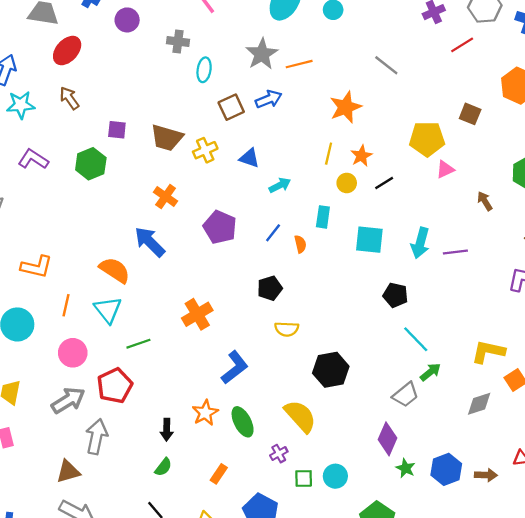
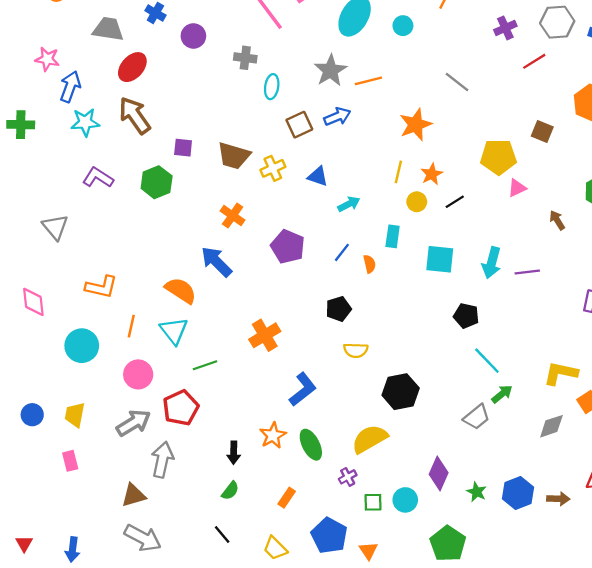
brown arrow: (69, 98) -> (135, 115), size x1.6
yellow semicircle: (300, 416) -> (370, 439), turned -78
purple diamond: (387, 439) -> (439, 473), moved

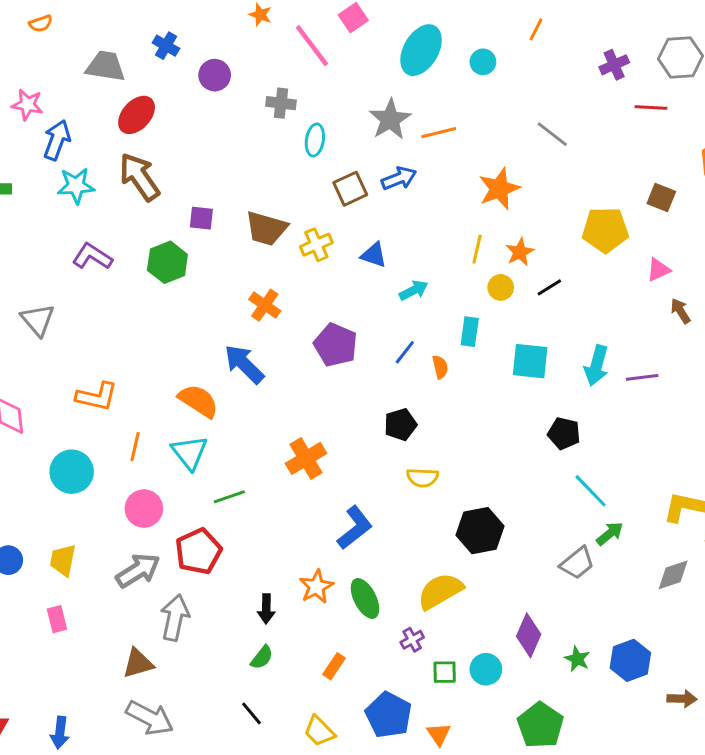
red line: (534, 61) -> (651, 108), turned 35
pink triangle: (517, 188) -> (658, 270), moved
brown arrow: (558, 499) -> (682, 699), moved

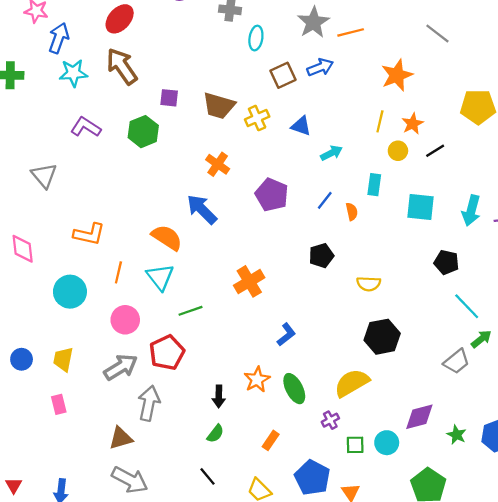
yellow semicircle: (423, 478) -> (369, 284), moved
blue L-shape: (355, 528) -> (286, 334), size x0.7
purple diamond: (529, 635) -> (419, 417), turned 52

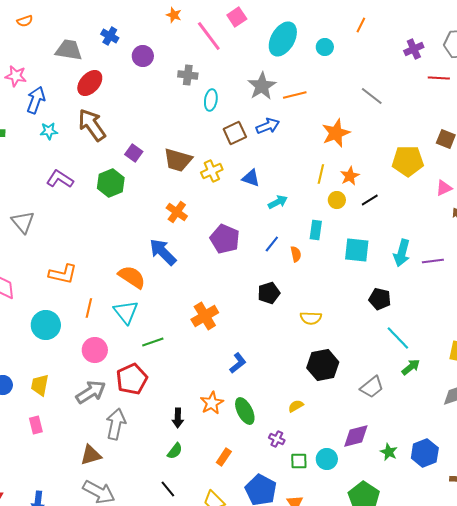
cyan star: (73, 73) -> (49, 131), size x0.7
purple square: (169, 98) -> (134, 153), turned 30
gray trapezoid: (457, 362) -> (372, 387), moved
yellow semicircle: (352, 383) -> (296, 406), size x0.5
purple cross: (330, 420) -> (277, 439), turned -35

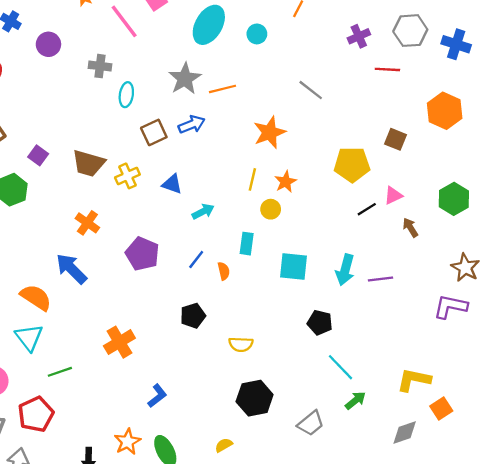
black line: (370, 200) -> (367, 209), moved

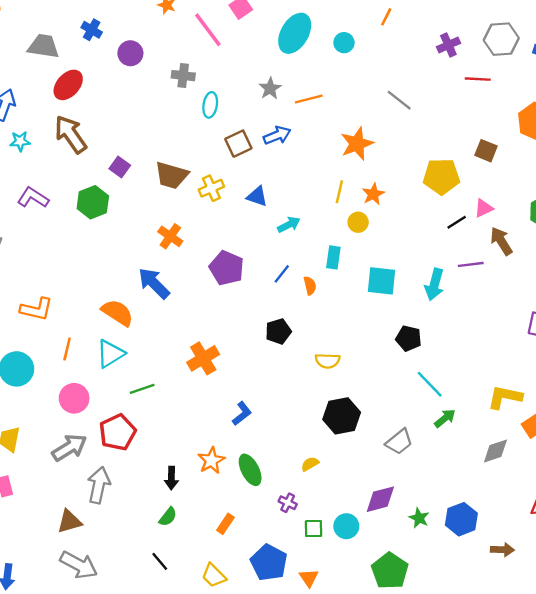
gray star: (185, 79) -> (270, 88), size x0.7
brown arrow: (410, 228) -> (501, 241), size x1.4
purple line: (381, 279) -> (471, 264), moved
cyan triangle: (29, 337) -> (110, 354), turned 36

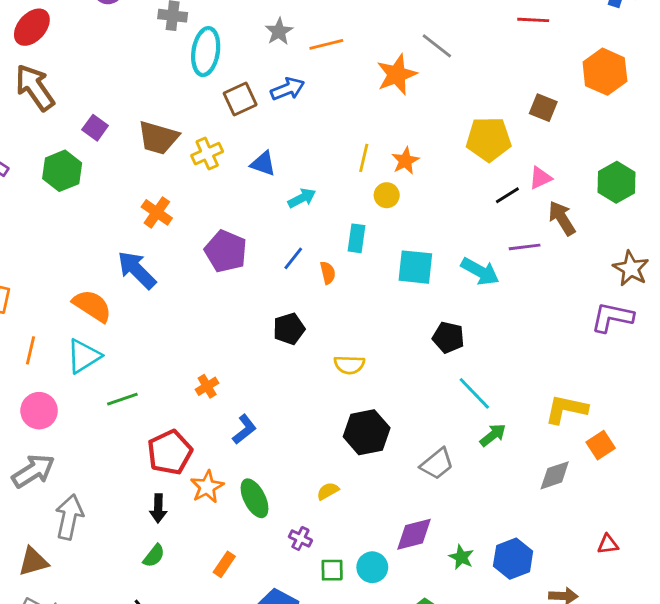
cyan ellipse: (210, 105) -> (206, 52), size x1.5
orange star: (357, 144) -> (397, 75), moved
cyan arrow: (434, 284) -> (480, 271), turned -76
orange cross: (203, 358) -> (207, 386), moved, size x0.6
red pentagon: (117, 432) -> (170, 452), moved

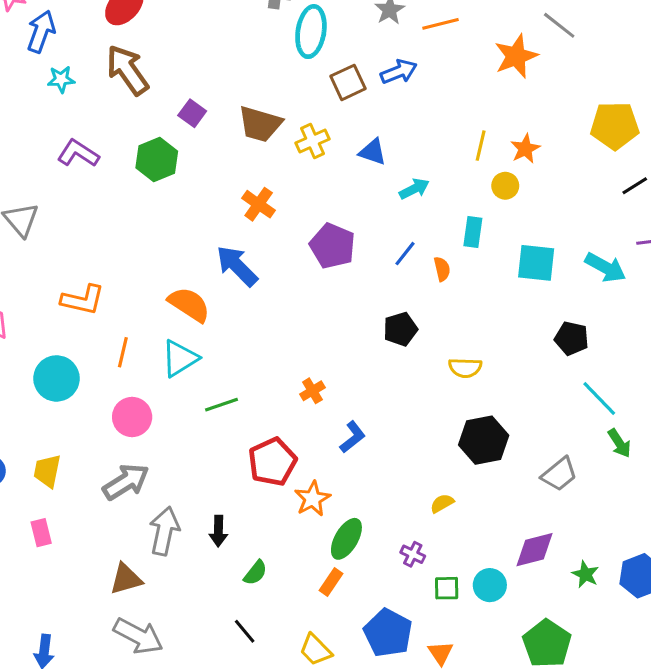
green arrow: (493, 435) -> (619, 443), turned 96
green ellipse: (255, 498) -> (346, 539), moved, turned 57
black arrow: (158, 508) -> (218, 531), moved

